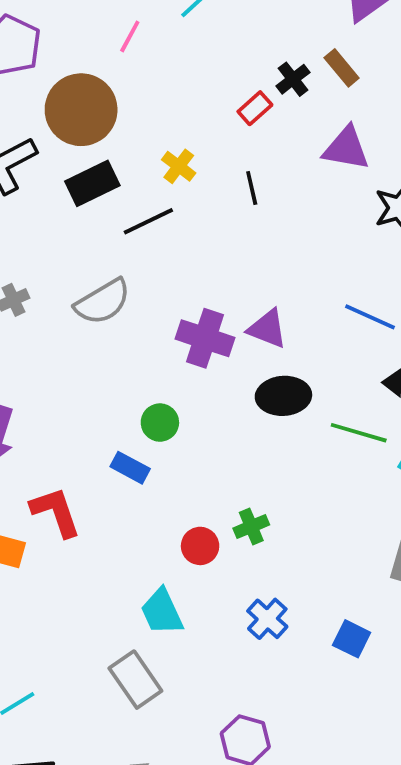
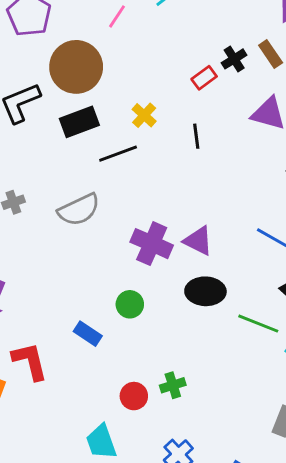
green circle: (160, 423) -> (130, 304), moved

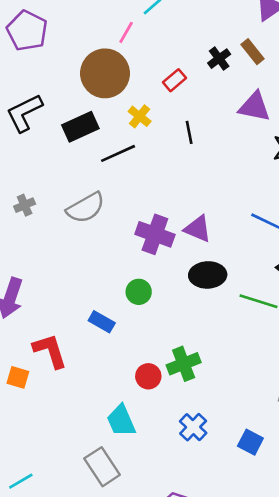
pink line: (117, 16) -> (126, 32), moved
brown circle: (76, 67) -> (105, 73), moved
red rectangle: (204, 78) -> (174, 80), moved
green cross: (173, 385) -> (184, 364), size x1.4

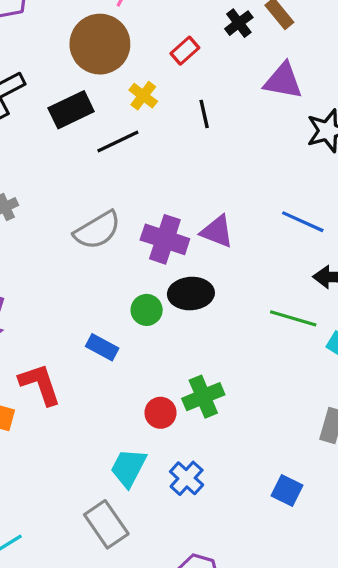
gray semicircle: (86, 208) -> (97, 230), moved
black ellipse: (208, 275) -> (191, 294), moved
cyan trapezoid: (121, 421) -> (128, 468), turned 52
blue cross: (193, 427) -> (187, 478), moved

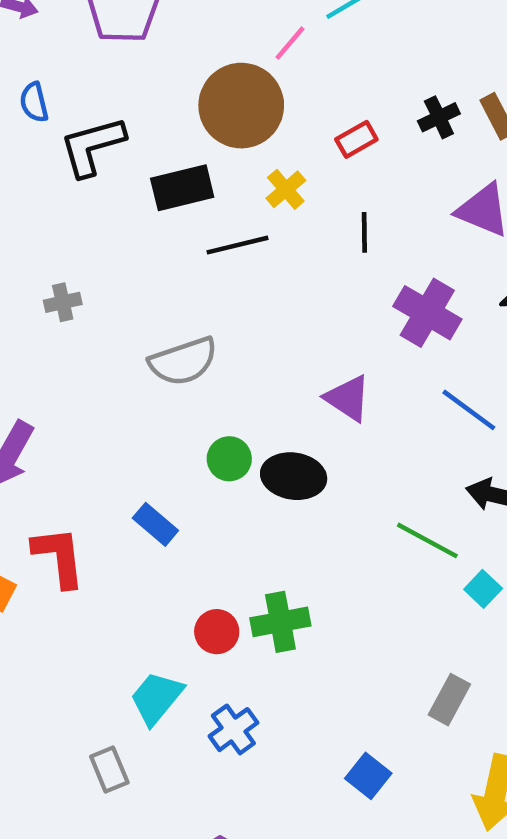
purple cross: (165, 239) -> (427, 313), moved
green circle: (147, 310) -> (229, 459), moved
gray rectangle: (106, 524) -> (109, 770), size x0.7

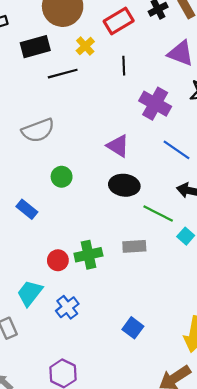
red rectangle: (356, 139) -> (119, 21), size x1.5
black ellipse: (294, 476) -> (124, 185), moved
gray rectangle: (449, 700) -> (134, 246), moved, turned 60

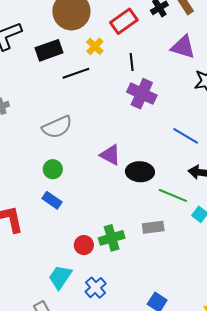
purple cross: (155, 104) -> (142, 94), moved
purple triangle: (118, 146) -> (110, 155), moved
green circle: (62, 177) -> (53, 169), moved

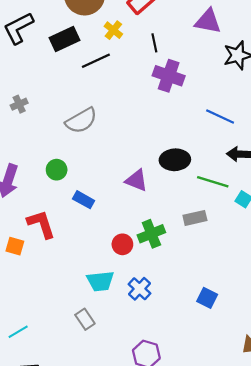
purple triangle: (110, 155) -> (136, 180), moved
green circle: (53, 169) -> (57, 170), moved
cyan trapezoid: (60, 277) -> (100, 281), turned -124

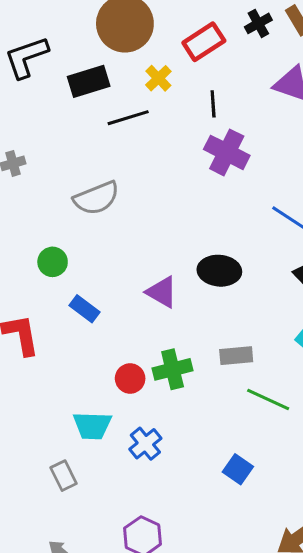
green line: (213, 182) -> (268, 399), moved

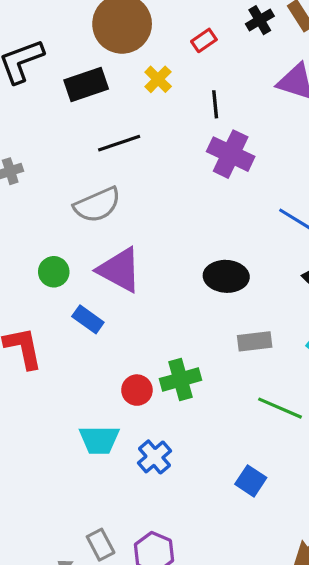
red rectangle: (204, 42) -> (204, 40), size x0.6
black line: (128, 118) -> (119, 143), moved
purple triangle: (162, 292) -> (119, 270), moved, size x1.4
gray rectangle: (236, 356) -> (255, 341), moved
gray rectangle: (64, 476) -> (101, 545), moved

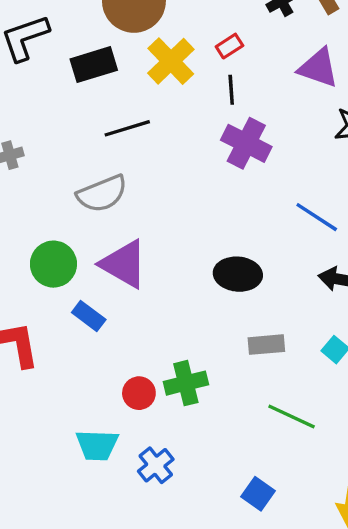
red rectangle: (204, 40) -> (229, 46), moved
yellow cross: (158, 79) -> (171, 61), size x1.6
green circle: (54, 272) -> (53, 264), size x1.4

